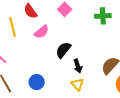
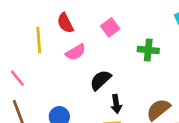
green cross: (103, 16) -> (148, 50), moved

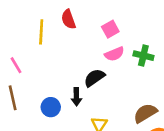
pink semicircle: (76, 52) -> (114, 54), moved
black arrow: (116, 104) -> (76, 97), moved

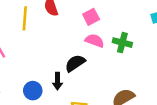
pink semicircle: (114, 54) -> (95, 41), turned -138

